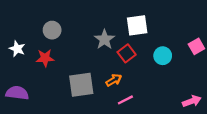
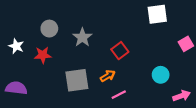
white square: (137, 25) -> (157, 14), moved
gray star: (104, 39) -> (82, 37), moved
cyan circle: (163, 56) -> (161, 75), moved

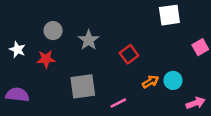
orange arrow: (108, 76) -> (150, 82), moved
pink line: (119, 95) -> (118, 103), moved

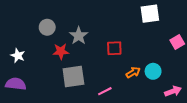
white star: (17, 50) -> (18, 56), moved
red square: (129, 54) -> (114, 48), turned 35
red star: (46, 59) -> (61, 51), moved

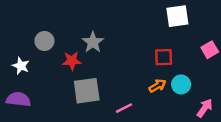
gray circle: (47, 27) -> (44, 41), moved
red square: (114, 48) -> (164, 57), moved
pink arrow: (173, 91) -> (205, 108), turned -35

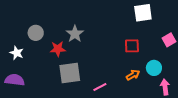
cyan circle: (181, 84) -> (154, 68), moved
orange arrow: (157, 86) -> (133, 75), moved
pink arrow: (205, 108) -> (165, 87), turned -42

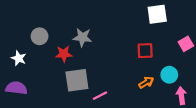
gray star: (75, 34) -> (82, 37), turned -30
pink line: (100, 87) -> (100, 96), moved

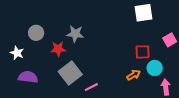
red square: (145, 51) -> (143, 52), moved
gray square: (77, 80) -> (70, 73), turned -30
purple semicircle: (16, 88) -> (28, 77), moved

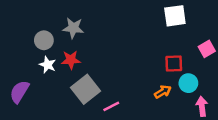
gray star: (75, 34) -> (73, 28), moved
white star: (17, 53) -> (48, 65), moved
purple semicircle: (28, 77) -> (19, 92), moved, turned -66

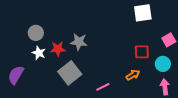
gray star: (73, 28) -> (79, 42), moved
cyan circle: (188, 83) -> (163, 64), moved
pink line: (111, 106) -> (103, 87), moved

